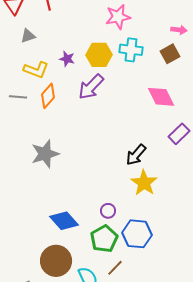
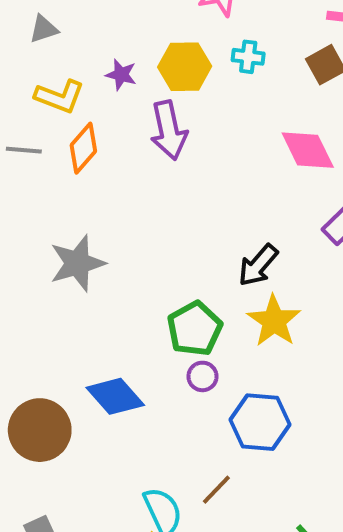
cyan cross: (131, 50) -> (248, 57), size x0.7
purple arrow: (91, 87) -> (169, 130), turned -56
green pentagon: (104, 239) -> (195, 329), moved
brown circle: (56, 261) -> (40, 430), moved

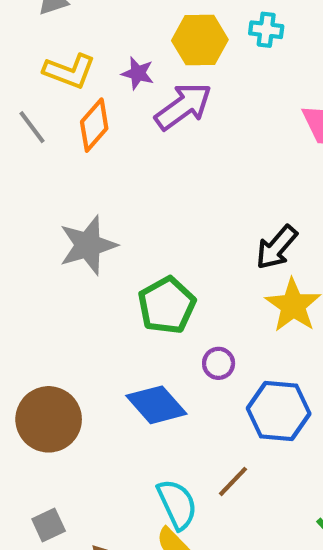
purple star: (121, 75) -> (138, 73), moved
purple arrow: (169, 130) -> (183, 106), turned -114
gray line: (24, 150) -> (32, 127), turned 48
green pentagon: (195, 329) -> (167, 305), moved
blue diamond: (115, 396) -> (156, 405), moved

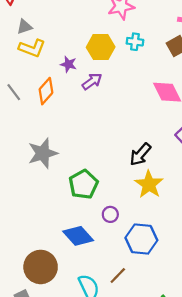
yellow L-shape: (69, 71) -> (32, 48), moved
purple arrow: (183, 106) -> (92, 81), size x0.7
brown circle: (49, 419) -> (41, 267), moved

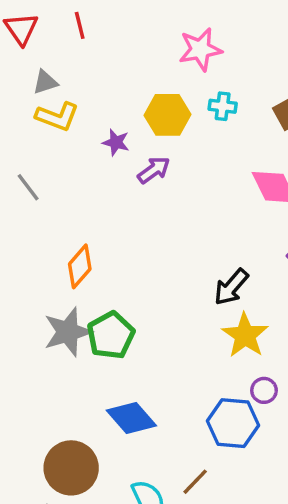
orange diamond: (46, 91) -> (80, 266), moved
gray star: (43, 153) -> (68, 332), moved
green pentagon: (83, 184) -> (111, 335), moved
purple circle: (110, 214) -> (264, 390), moved

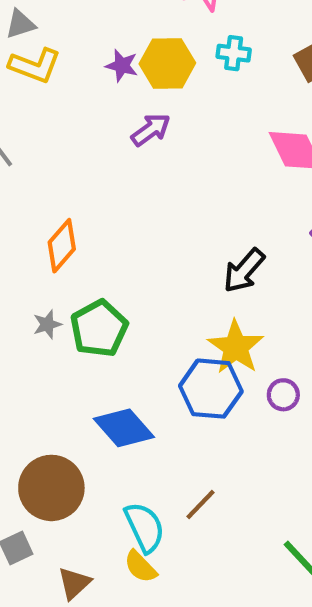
purple star: (116, 142) -> (122, 66), moved
gray star: (68, 332) -> (47, 324), size x0.5
yellow star: (245, 335) -> (236, 347), moved
blue hexagon: (233, 423) -> (211, 389), moved

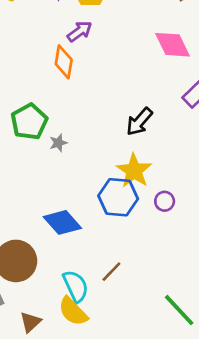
orange diamond: (62, 246) -> (64, 62), moved, turned -32
gray star: (47, 324) -> (58, 143), moved
green pentagon: (99, 329) -> (29, 122), moved
yellow semicircle: (140, 567) -> (73, 311), size x1.4

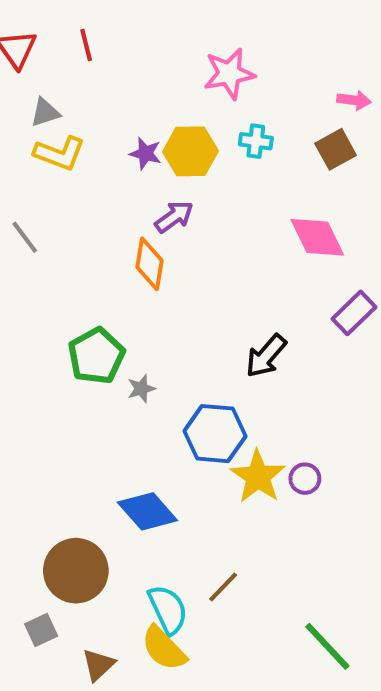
yellow star: (134, 171) -> (258, 477), moved
blue hexagon: (118, 197) -> (215, 434), moved

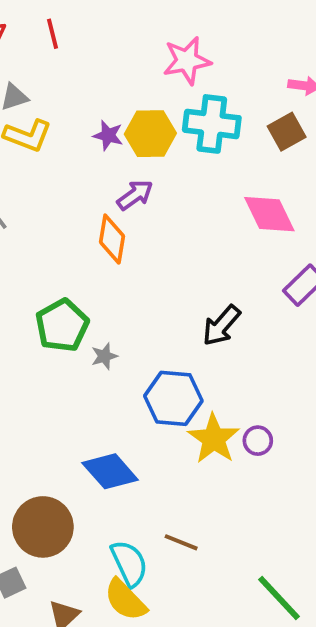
cyan cross: (256, 141) -> (212, 124), size x1.8
brown line: (223, 587) -> (181, 542), turned 68

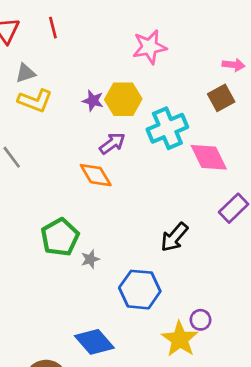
cyan cross: (212, 124) -> (167, 128), moved, turned -30
orange diamond: (112, 239) -> (96, 175), turned -40
yellow star: (214, 439) -> (180, 339), moved

